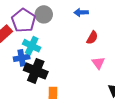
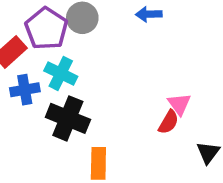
red semicircle: (92, 38) -> (169, 122), moved
blue cross: (22, 58) -> (25, 90), moved

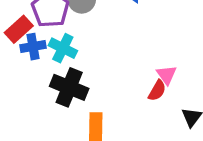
blue cross: (25, 90) -> (33, 47), moved

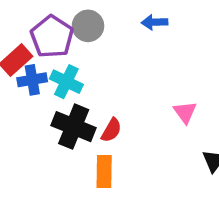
red semicircle: (157, 91) -> (111, 130), moved

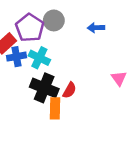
blue arrow: (155, 22) -> (96, 28), moved
orange rectangle: (104, 172) -> (55, 108), moved

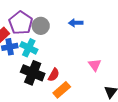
gray circle: (54, 20) -> (41, 26), moved
orange rectangle: (55, 108) -> (62, 90), moved, turned 48

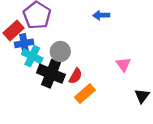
gray circle: (41, 26) -> (60, 51), moved
cyan cross: (29, 48) -> (32, 56), moved

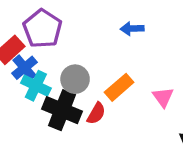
blue cross: (24, 43) -> (25, 68), turned -30
orange rectangle: (85, 94) -> (119, 87), moved

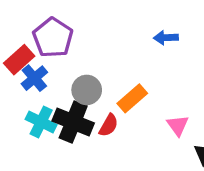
blue arrow: (132, 29) -> (166, 38), moved
cyan cross: (36, 86) -> (41, 122), moved
pink triangle: (163, 97) -> (178, 125), moved

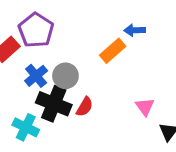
blue cross: (34, 78) -> (36, 76), moved
orange rectangle: (132, 98) -> (113, 51), moved
cyan cross: (41, 122) -> (26, 127), moved

